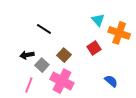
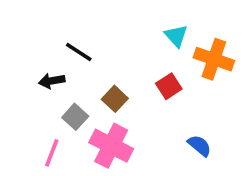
black arrow: (27, 55) -> (52, 81), moved

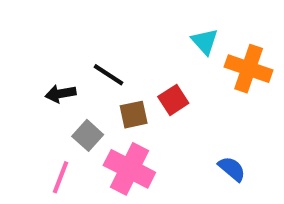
black line: (79, 52) -> (109, 75), moved
red square: (169, 86) -> (173, 100), moved
brown square: (115, 99) -> (134, 115), turned 35

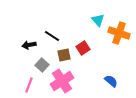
pink cross: (129, 169) -> (62, 81), turned 30

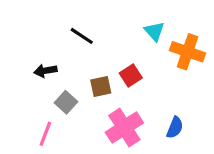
black line: (52, 36) -> (82, 36), moved
pink cross: (62, 81) -> (124, 128), moved
blue semicircle: (111, 81) -> (175, 128), turned 72

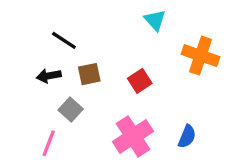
cyan triangle: (154, 31) -> (155, 20), moved
black line: (82, 36) -> (64, 40), moved
brown square: (101, 86) -> (89, 74), moved

